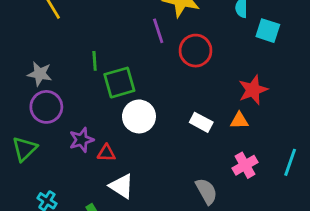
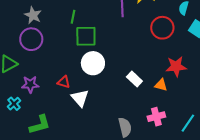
red circle: (195, 51) -> (162, 28), moved
purple star: (81, 140) -> (30, 84), moved
white triangle: (122, 186) -> (80, 98), moved

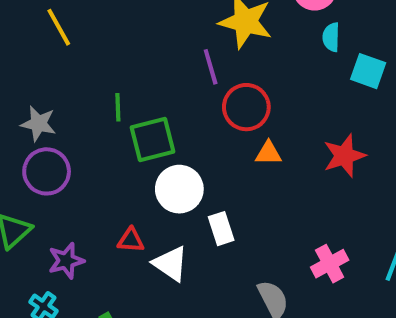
red circle: (162, 28) -> (246, 107), moved
white rectangle: (134, 79) -> (221, 229), moved, turned 42
orange triangle: (161, 85) -> (269, 153), moved

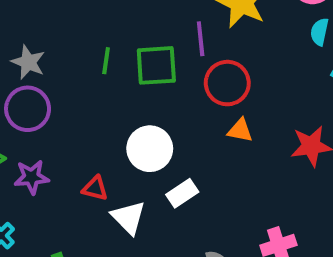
green square: (153, 139) -> (156, 65), moved
white rectangle: (221, 229) -> (182, 193), turned 64
purple star: (66, 261) -> (32, 177), moved

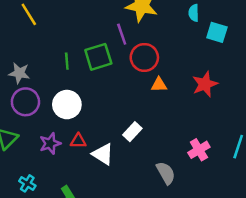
white circle: (150, 149) -> (67, 105), moved
purple star: (32, 177) -> (50, 143), moved

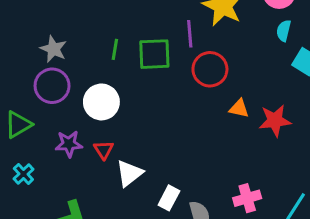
orange triangle: (159, 85) -> (239, 108), moved
white rectangle: (132, 132) -> (169, 198), moved, turned -30
red triangle: (78, 141) -> (104, 150), turned 42
white triangle: (103, 154) -> (129, 173), turned 35
cyan cross: (27, 183) -> (23, 174), moved

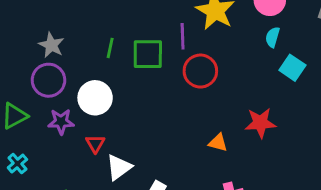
orange triangle: (239, 108) -> (218, 143), moved
purple star: (69, 144) -> (61, 122), moved

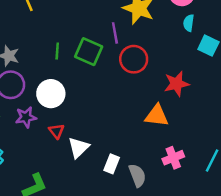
green square: (148, 54) -> (89, 52), turned 32
red star: (260, 123) -> (177, 84), moved
orange triangle: (218, 143) -> (157, 116), size x1.5

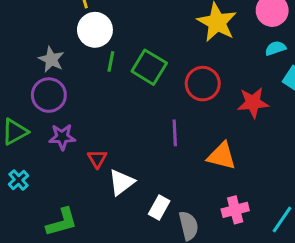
cyan semicircle: (189, 23) -> (275, 48), turned 56
purple line: (115, 33) -> (175, 133), moved
red star: (177, 84) -> (253, 103), moved
white circle: (51, 94) -> (95, 30), moved

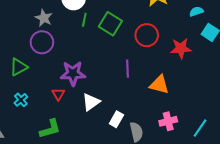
purple star: (62, 137) -> (73, 73), moved, size x1.4
red triangle: (97, 159) -> (58, 94), moved

